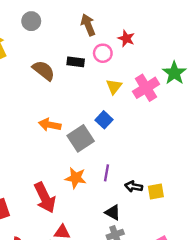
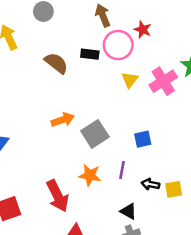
pink circle: (103, 53) -> (118, 45), size x1.5
blue square: (104, 120) -> (143, 139), moved, turned 35
orange arrow: (50, 125) -> (63, 120), turned 150

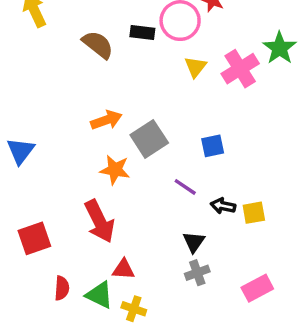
purple line: (122, 170) -> (185, 187), turned -66
orange star: (90, 175) -> (115, 170), moved
black triangle: (128, 211) -> (194, 242), turned 36

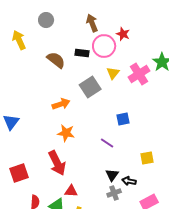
gray square: (149, 139) -> (90, 87), moved
black arrow: (223, 206) -> (129, 181), moved

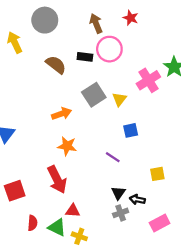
gray circle: (46, 20) -> (45, 20), size x1.5
red star: (123, 34) -> (131, 18), moved
yellow triangle: (113, 73) -> (119, 99), moved

